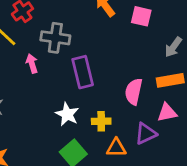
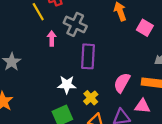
white star: (67, 114) -> (67, 85), turned 30
yellow cross: (101, 121) -> (91, 98), turned 32

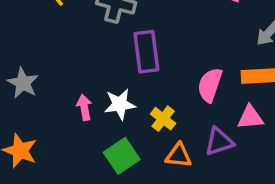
pink arrow: (52, 38) -> (84, 107), moved

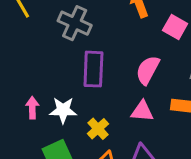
pink semicircle: (210, 85) -> (148, 70), moved
pink triangle: (250, 117) -> (142, 111), moved

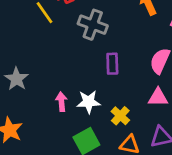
purple rectangle: (93, 69) -> (112, 64), size x0.7

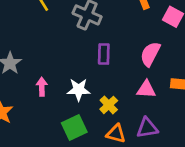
pink arrow: (61, 102) -> (42, 87), moved

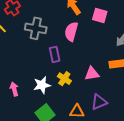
pink semicircle: (150, 54) -> (71, 32), moved
yellow cross: (109, 105) -> (64, 79), moved

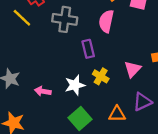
pink triangle: (92, 74) -> (133, 69), turned -35
pink arrow: (14, 89) -> (43, 91), turned -64

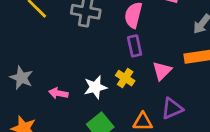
purple rectangle: (88, 49) -> (135, 46), moved

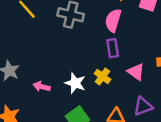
pink triangle: (162, 71) -> (136, 72), turned -42
white star: (95, 87) -> (75, 83), turned 30

